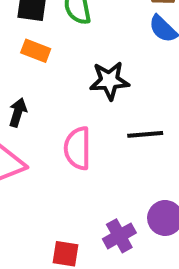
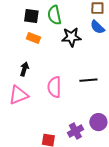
black star: (109, 81) -> (71, 37), moved

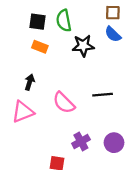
pink semicircle: (54, 87) -> (64, 103), turned -45
purple cross: (75, 131) -> (81, 141), moved

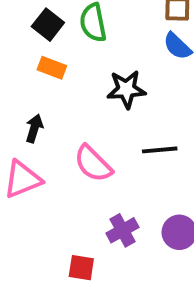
black square: (38, 22) -> (48, 25), turned 30
black star: (83, 46) -> (126, 89), moved

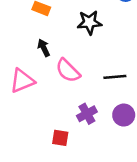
black arrow: (34, 128) -> (44, 48), moved, turned -42
black line: (160, 150) -> (115, 77), moved

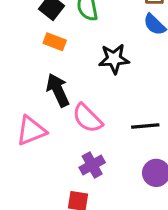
black arrow: (44, 48) -> (58, 90), size x1.5
purple cross: (87, 114) -> (92, 165), moved

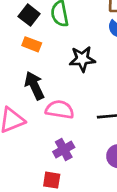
pink semicircle: (87, 118) -> (60, 110), turned 144

